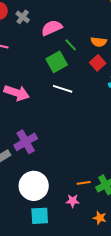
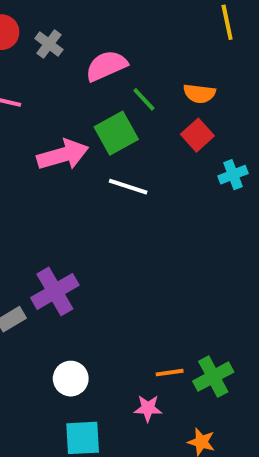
pink arrow: (17, 93) -> (63, 155), moved, turned -35
white circle: (34, 186) -> (71, 379), size x0.6

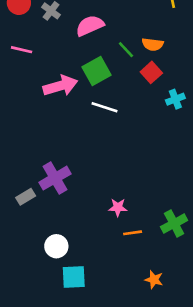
green line: (144, 99) -> (126, 50), moved
green cross: (213, 377) -> (174, 224), moved
white circle: (71, 379) -> (56, 246), moved
pink star: (148, 408) -> (118, 207), moved

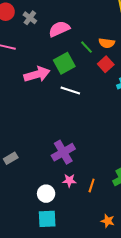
purple cross: (55, 178) -> (63, 152), moved
pink star: (118, 207) -> (69, 180), moved
orange line: (133, 233) -> (92, 186), turned -64
white circle: (56, 246) -> (46, 194), moved

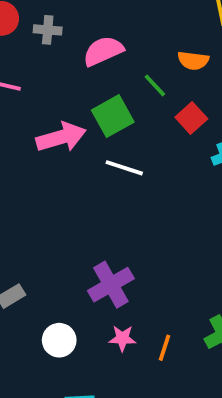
gray cross: (30, 18) -> (48, 30), turned -32
orange semicircle: (107, 43) -> (193, 61), moved
white circle: (46, 194) -> (59, 340), moved

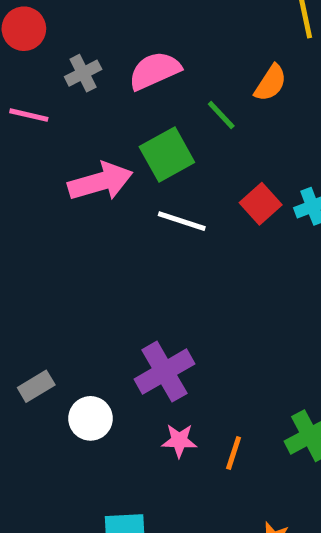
gray cross: (48, 30) -> (83, 73), moved, turned -32
orange semicircle: (193, 61) -> (271, 83), turned -64
red square: (191, 118) -> (261, 204), moved
white circle: (59, 340) -> (90, 418), moved

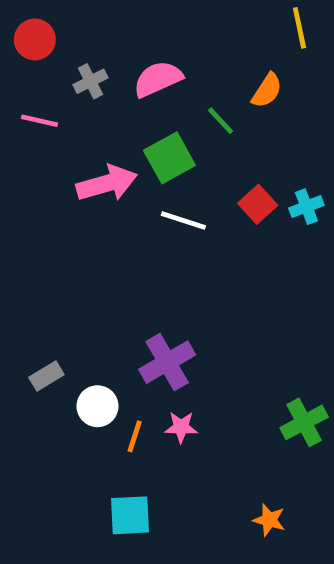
orange line: (234, 453) -> (135, 436), moved

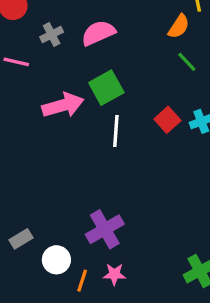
orange semicircle: (267, 91) -> (179, 26), moved
green line: (221, 121) -> (187, 62), moved
white line: (183, 221) -> (116, 131), turned 76

